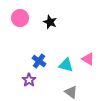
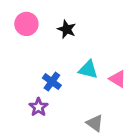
cyan triangle: (66, 65) -> (88, 70), moved

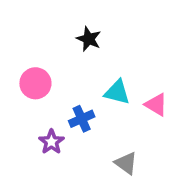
pink circle: (26, 24) -> (35, 83), moved
blue cross: (52, 82) -> (82, 119), moved, turned 30

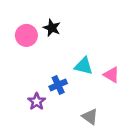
black star: (89, 39) -> (52, 28), moved
pink circle: (35, 83) -> (26, 35), moved

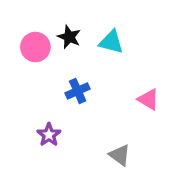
cyan triangle: (84, 66) -> (111, 42), moved
blue cross: (58, 85) -> (78, 91), moved

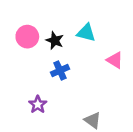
black star: (69, 37) -> (55, 41), moved
pink triangle: (148, 99) -> (115, 60), moved

